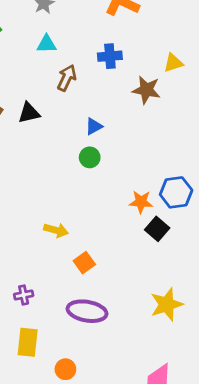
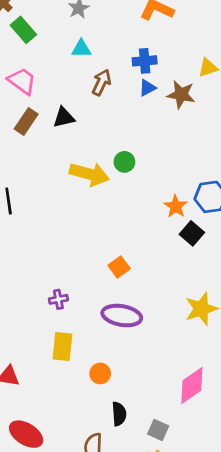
blue triangle: (94, 126) -> (147, 88), moved
orange star: (141, 202) -> (176, 206), turned 30
yellow arrow: (56, 230) -> (89, 174), moved, size x1.6

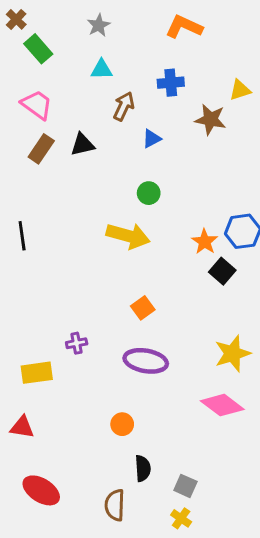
blue triangle: (147, 88) -> (152, 139), moved
yellow arrow: (89, 174) -> (128, 236), moved
yellow rectangle: (62, 347) -> (37, 373), moved, turned 76
pink diamond: (192, 386) -> (222, 405), moved, turned 72

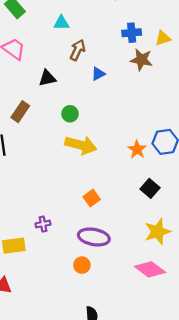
blue cross: (171, 83) -> (132, 33), moved
brown rectangle: (41, 149) -> (20, 112), moved
green circle: (149, 193) -> (70, 114), moved
black square: (222, 271) -> (150, 188), moved
orange circle: (122, 424) -> (82, 265), moved

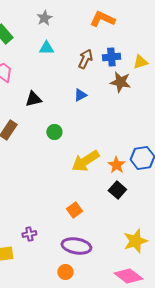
brown arrow: (78, 50) -> (85, 59), moved
yellow arrow: (81, 145) -> (85, 161), moved, turned 132
black square: (150, 188) -> (117, 190), moved

